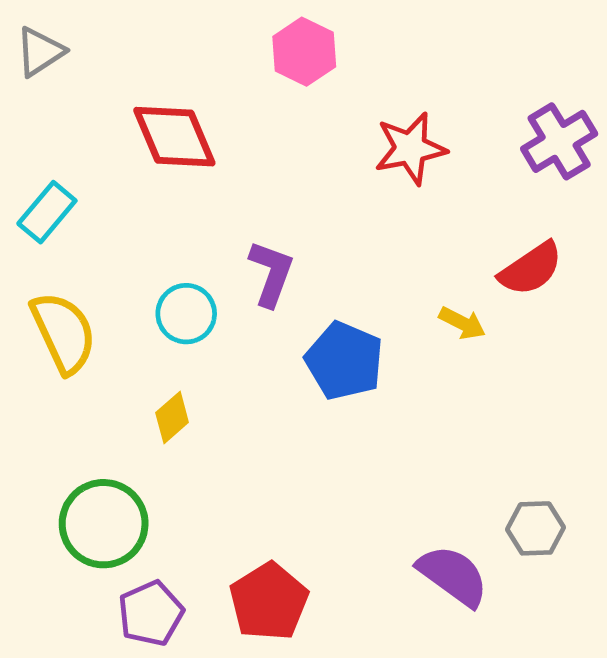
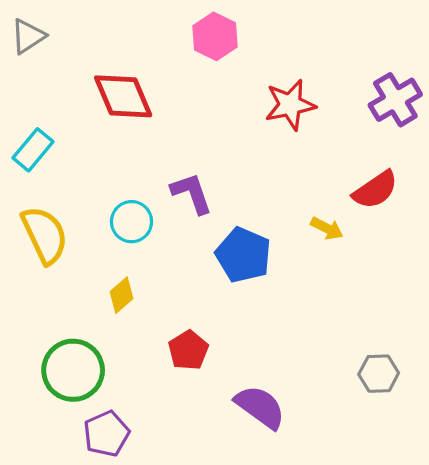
purple L-shape: (271, 274) -> (192, 193), turned -39
purple semicircle: (453, 576) -> (260, 407), moved
red pentagon: (269, 602) -> (188, 350), moved, size x0.7

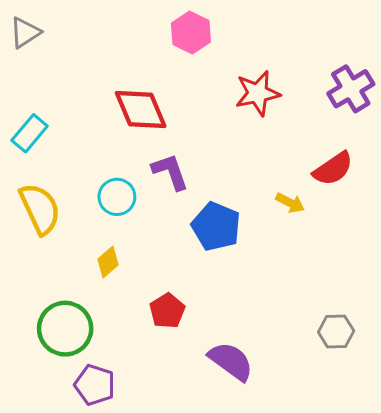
red diamond: (123, 96) -> (141, 110), moved
purple pentagon: (106, 434) -> (95, 385), turned -30

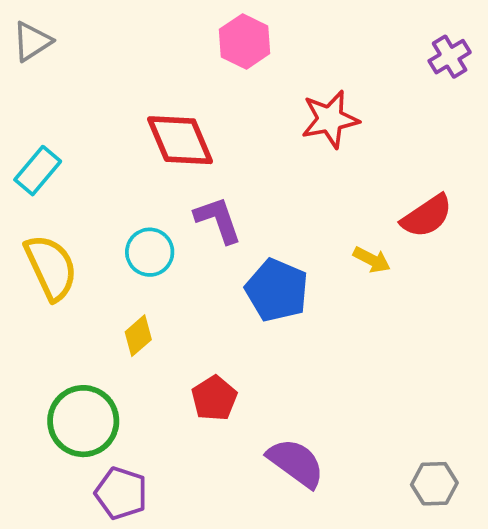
purple cross: (351, 89) -> (450, 57), moved, size x0.7
gray hexagon: (336, 332) -> (434, 484), moved

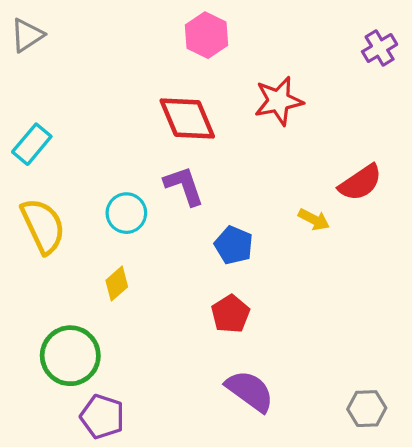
red diamond: (180, 140) -> (187, 119), moved
blue pentagon: (277, 290) -> (234, 245), size x0.7
red pentagon: (214, 398) -> (231, 314), moved

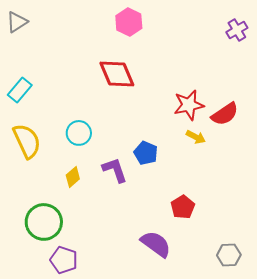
red star: (279, 101) -> (189, 105), moved
purple L-shape: (184, 186) -> (115, 170), moved
red pentagon: (231, 314) -> (183, 207), moved

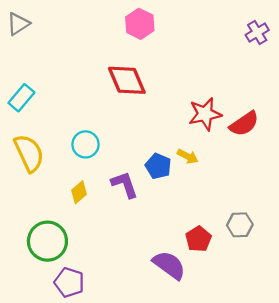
yellow arrow: (196, 137) -> (188, 156), moved
red pentagon: (183, 207) -> (198, 239), moved
gray hexagon: (229, 255) -> (240, 225), moved

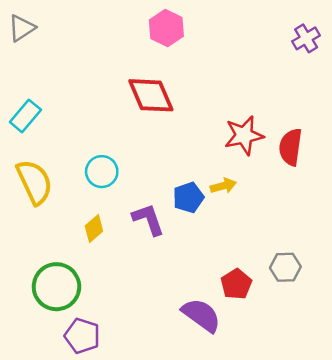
red semicircle: (244, 124) -> (291, 147), turned 132
yellow arrow: (188, 156) -> (223, 186), turned -42
blue pentagon: (158, 166) -> (188, 197), turned 30

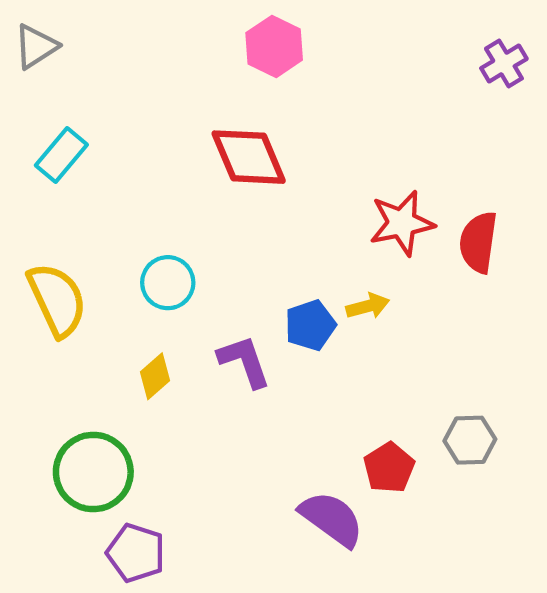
cyan rectangle: (25, 116) -> (61, 155), moved

